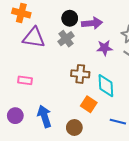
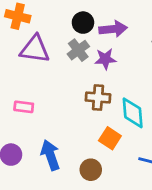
purple star: (105, 48) -> (105, 59), moved

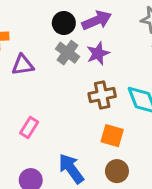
purple triangle: (35, 49) -> (23, 65), size x0.7
pink rectangle: (24, 107) -> (29, 127), turned -48
orange square: (110, 138) -> (112, 136), moved

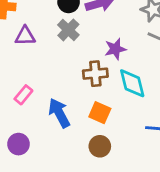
purple star: (98, 53) -> (115, 49), moved
blue arrow: (71, 169) -> (59, 113), moved

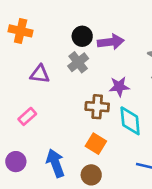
purple triangle: (25, 36) -> (40, 74), moved
blue arrow: (59, 113) -> (55, 163), moved

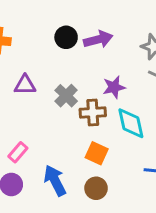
gray cross: (78, 62) -> (66, 96), moved
pink rectangle: (27, 116) -> (18, 152), moved

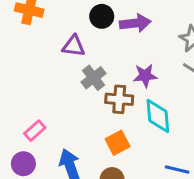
purple triangle: (25, 85) -> (74, 46), moved
orange square: (97, 153) -> (118, 143), turned 30

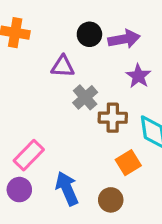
purple star: (145, 76) -> (138, 76), moved, turned -30
pink rectangle: (35, 131) -> (29, 155), size x1.4
orange square: (118, 143) -> (128, 163), moved

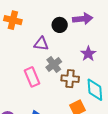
purple arrow: (124, 39) -> (83, 19), moved
pink rectangle: (29, 155) -> (32, 77), moved, turned -72

